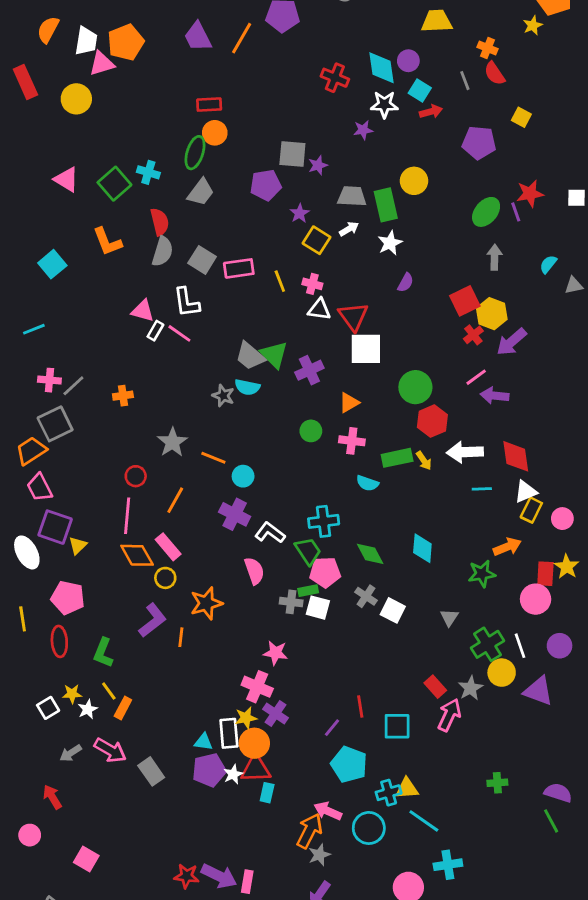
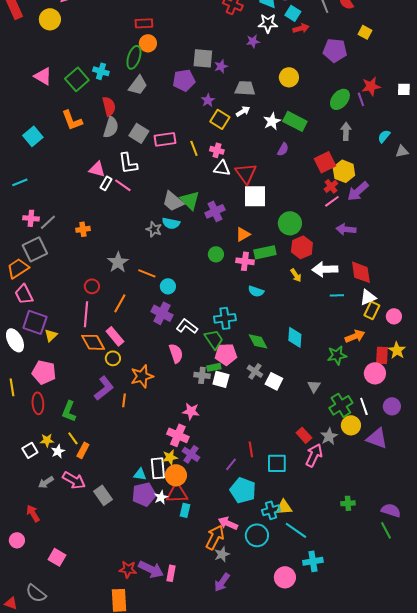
green rectangle: (386, 205) -> (295, 121), moved, turned -50
pink line: (476, 377) -> (332, 201), moved
green rectangle: (397, 458) -> (265, 252), moved

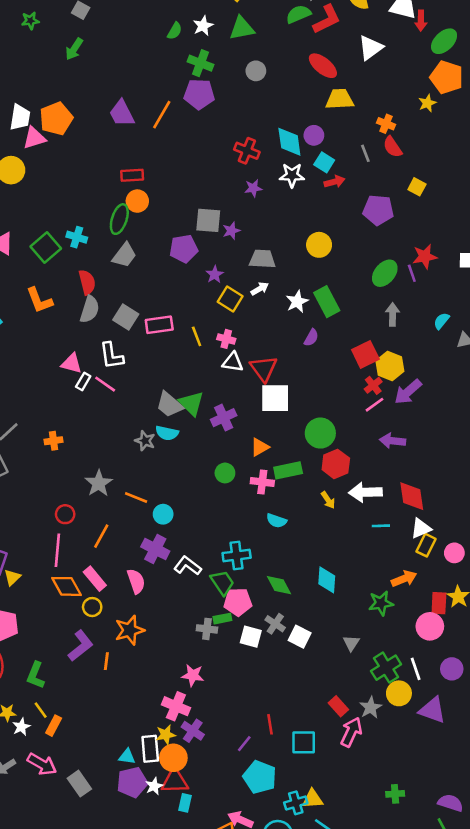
purple star: (253, 41) -> (253, 188), moved
green rectangle: (295, 121) -> (327, 302), turned 35
pink semicircle: (176, 353) -> (136, 581), moved
white square: (221, 379) -> (251, 637), moved

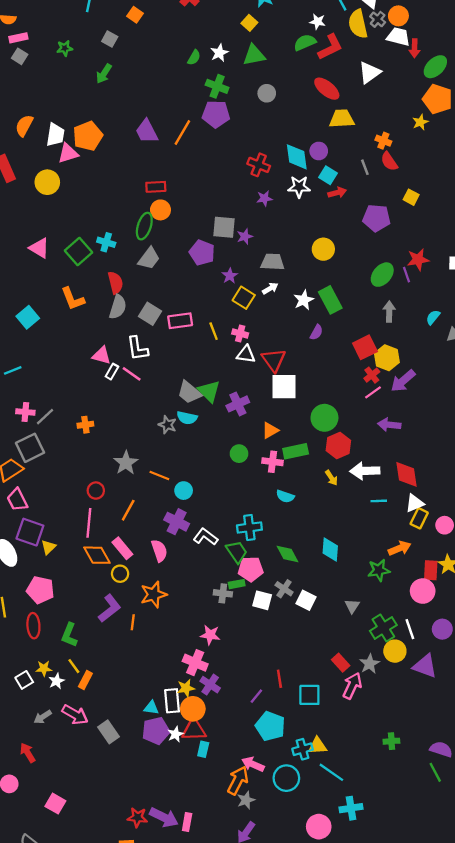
purple pentagon: (184, 249) -> (202, 253), turned 30

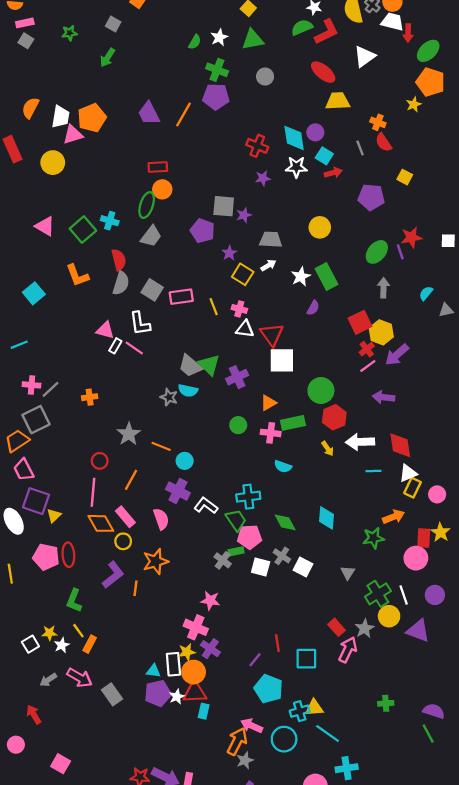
gray cross: (223, 593) -> (223, 560), turned 30
red ellipse: (33, 626) -> (68, 555), moved

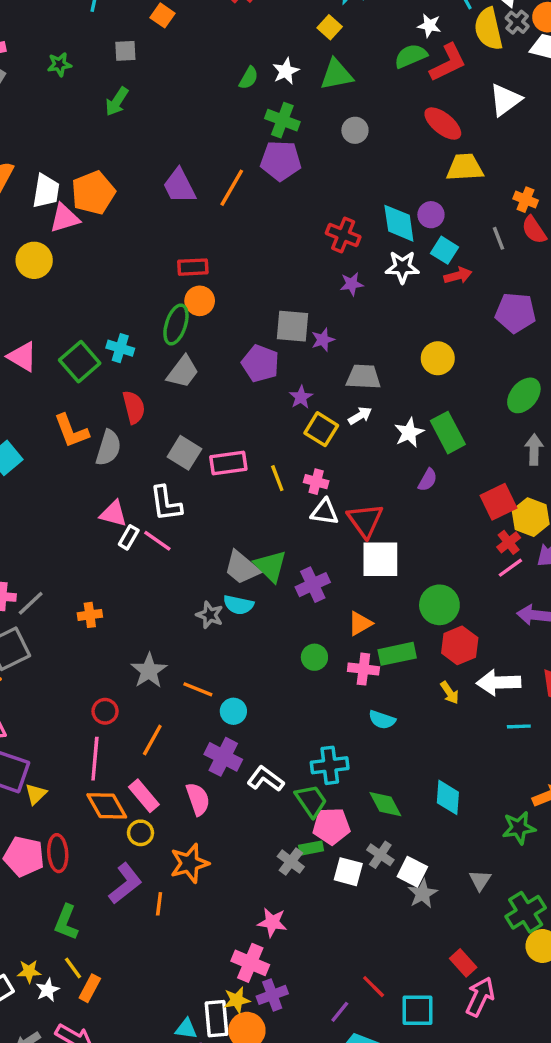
gray square: (113, 24) -> (125, 51), turned -32
gray semicircle: (121, 283) -> (108, 448), moved
gray star: (364, 628) -> (423, 894), moved
red line: (277, 643) -> (374, 987), turned -36
purple cross: (210, 649) -> (272, 995), turned 36

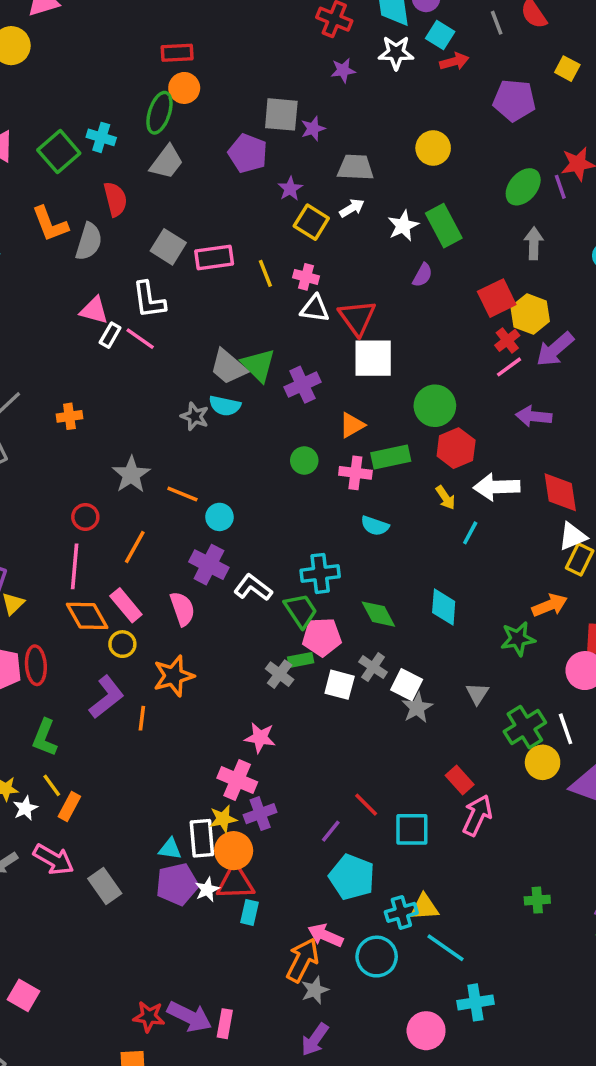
cyan line: (519, 726) -> (470, 533), moved, turned -60

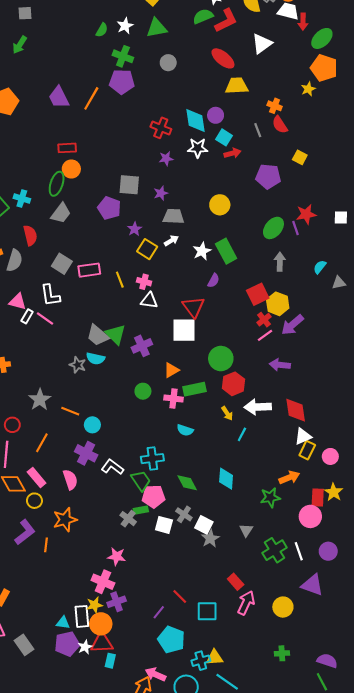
purple star: (313, 129) -> (161, 193), moved
red triangle: (357, 317) -> (193, 307), moved
yellow circle: (543, 762) -> (283, 607), moved

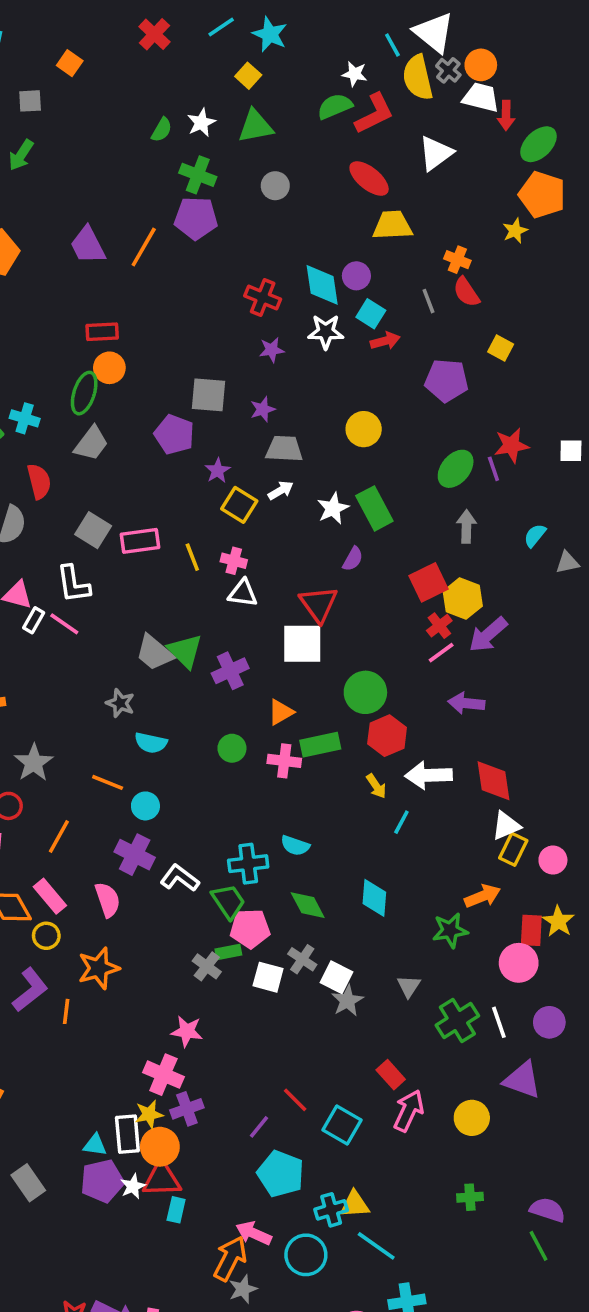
cyan semicircle: (96, 359) -> (151, 743), moved
gray star: (40, 400) -> (34, 763), moved
cyan semicircle: (185, 430) -> (295, 846), moved
cyan square: (207, 611) -> (342, 1125), turned 30

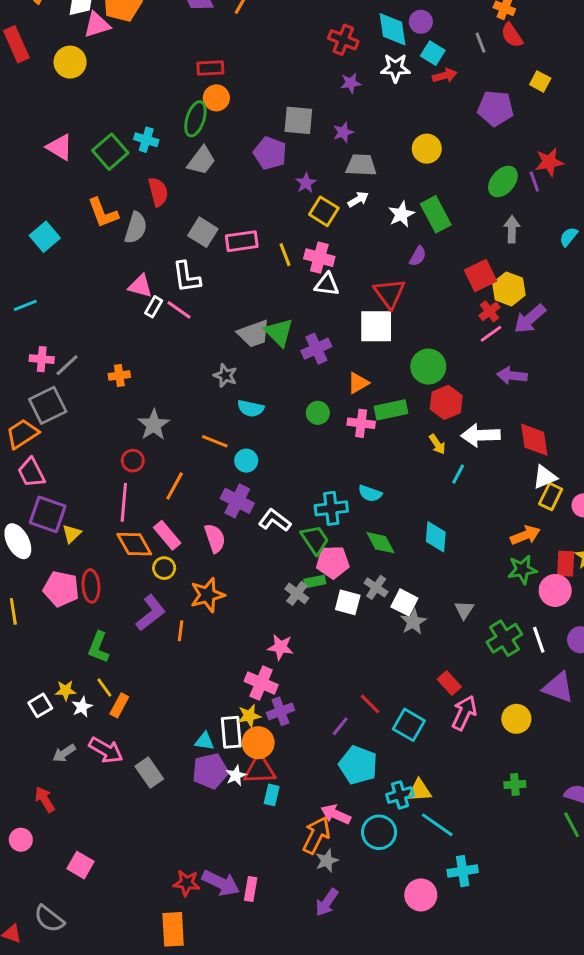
pink cross: (234, 561) -> (319, 258), size x1.4
gray trapezoid: (154, 653) -> (254, 334), turned -60
green star: (450, 930) -> (522, 570), moved

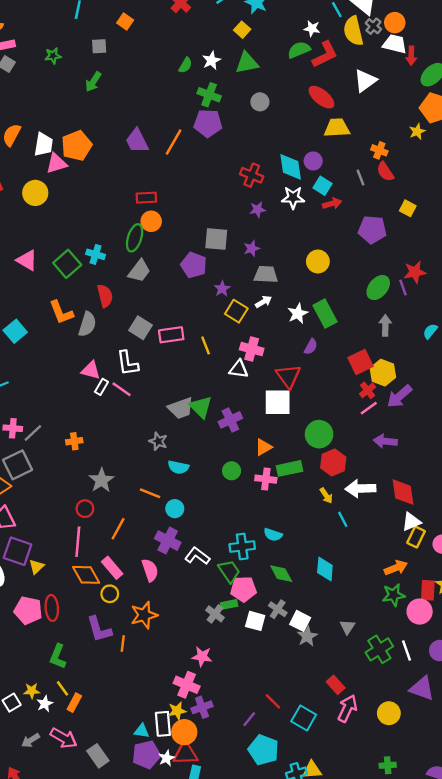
pink cross: (319, 258) -> (252, 349), moved
cyan line: (458, 474) -> (343, 519), turned -56
purple L-shape: (151, 613) -> (99, 629), turned 112

